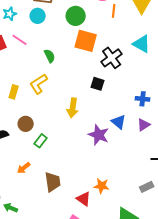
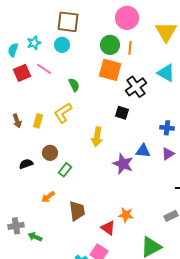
orange line: (114, 11) -> (130, 48), moved
green circle: (76, 16) -> (110, 45), moved
blue triangle: (119, 122) -> (143, 151), turned -35

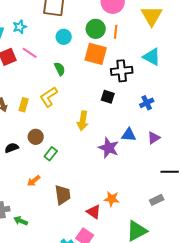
cyan circle: (62, 45) -> (64, 37), moved
black cross: (136, 87) -> (122, 71), turned 30
blue cross: (167, 128) -> (147, 103), moved, turned -32

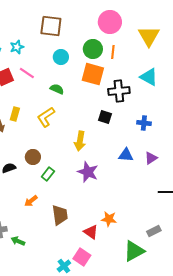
green semicircle: (60, 69) -> (57, 89), turned -40
blue cross: (147, 103) -> (144, 123), turned 32
yellow rectangle: (24, 105) -> (15, 114), moved
purple star: (109, 148) -> (88, 172), moved
gray rectangle: (157, 200) -> (154, 231), moved

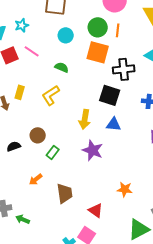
black square: (105, 117) -> (110, 95), size x1.5
blue triangle: (126, 155) -> (114, 124), moved
orange star: (109, 219) -> (125, 189), moved

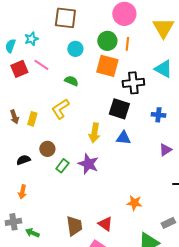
yellow rectangle: (20, 92) -> (32, 119), moved
purple star: (93, 150) -> (88, 164), moved
orange arrow: (36, 179) -> (22, 192), moved, turned -40
brown trapezoid: (65, 193) -> (74, 226), moved

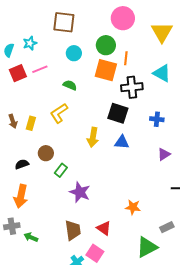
orange line: (127, 44) -> (126, 58), moved
pink line: (41, 65) -> (40, 69), turned -56
purple star: (88, 164) -> (80, 192), moved
orange arrow: (22, 192) -> (21, 196), size x1.6

